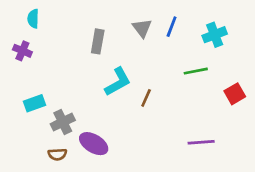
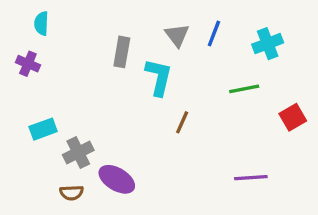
cyan L-shape: (118, 82) -> (159, 77), moved, turned -48

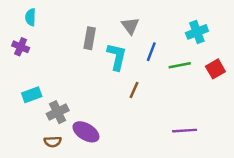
blue line: (214, 34) -> (151, 52), moved
red square: (293, 117) -> (215, 69), moved

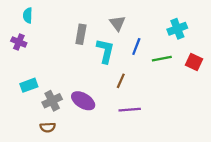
red square: (215, 69) -> (194, 62), turned -35
purple line: (185, 131) -> (130, 110), moved
purple ellipse: (86, 132) -> (83, 101), moved

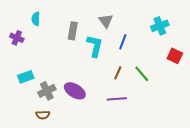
cyan semicircle: (28, 15) -> (36, 19), moved
green line: (162, 59) -> (142, 74), moved, turned 60
brown line: (121, 81) -> (118, 73), moved

